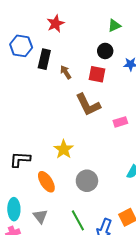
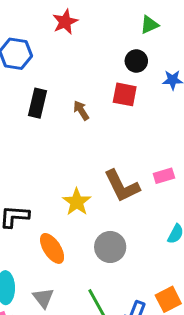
black rectangle: (44, 59) -> (38, 103), moved
brown arrow: (66, 72) -> (81, 110), moved
brown L-shape: (88, 105) -> (122, 186), moved
pink rectangle: (120, 122) -> (164, 176), moved

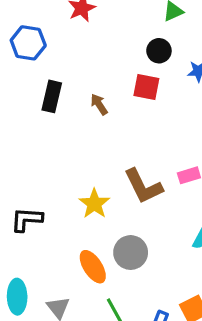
orange ellipse: (52, 248) -> (93, 267), moved

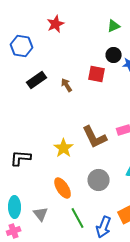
black circle: (159, 51) -> (114, 55), moved
black rectangle: (52, 96) -> (37, 80), turned 42
gray circle: (131, 253) -> (99, 180), moved

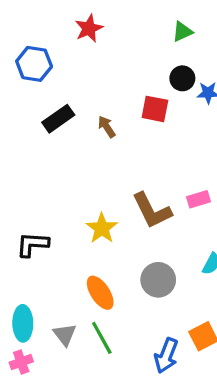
green line: (78, 218) -> (102, 338), moved

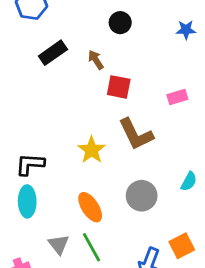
black circle: (182, 78) -> (120, 23), moved
red square: (155, 109) -> (119, 87), moved
pink rectangle: (198, 199) -> (177, 97), moved
cyan ellipse: (23, 323) -> (27, 201), moved

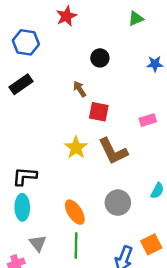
black rectangle: (53, 53) -> (21, 84), moved
yellow star: (92, 150) -> (76, 148), moved
gray triangle: (59, 244) -> (38, 243), moved
green line: (92, 247) -> (76, 246), turned 30

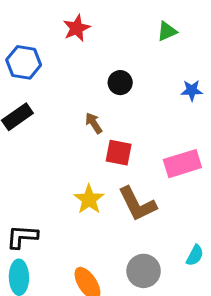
pink rectangle: (148, 120) -> (182, 164), size x1.6

